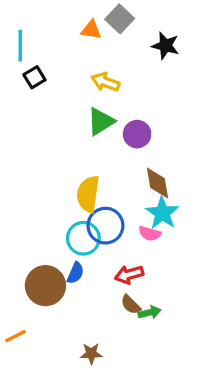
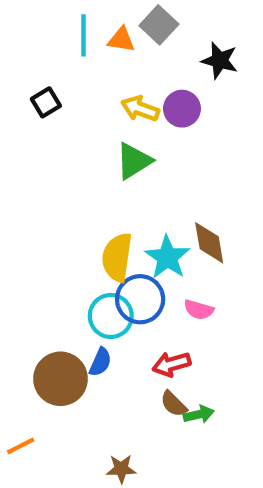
cyan line: (20, 46) -> (84, 35), moved
purple circle: (137, 134) -> (182, 109), moved
cyan star: (162, 213) -> (167, 257), moved

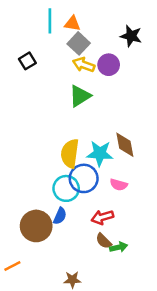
gray square: (159, 25) -> (79, 43), moved
cyan star: (167, 257) -> (100, 153), turned -30

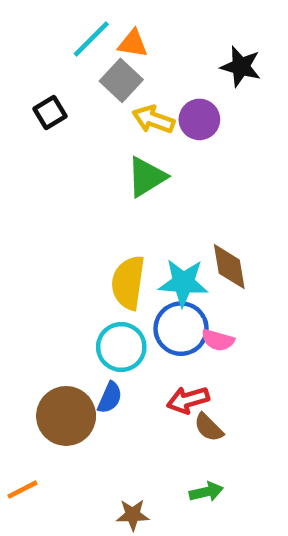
cyan line: (50, 21) -> (91, 39), turned 45
gray square: (79, 43) -> (121, 80), moved
blue circle: (84, 178) -> (181, 329), moved
brown semicircle: (104, 241) -> (209, 427), moved
green arrow: (119, 247) -> (206, 492), moved

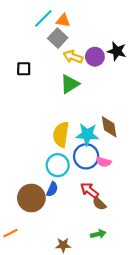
black star: (241, 67) -> (117, 51), moved
black square: (50, 113) -> (24, 69), moved, turned 32
red arrow: (188, 400) -> (89, 190), turned 54

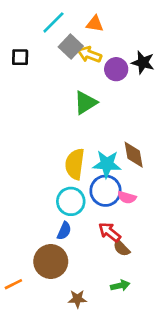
orange triangle: (63, 21) -> (95, 24), moved
yellow arrow: (73, 57) -> (89, 55), moved
black square: (24, 69) -> (20, 57), moved
brown circle: (31, 198) -> (51, 261), moved

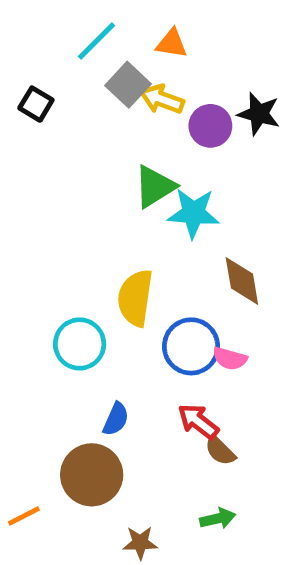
black square: (20, 57) -> (36, 104), turned 30
cyan star: (107, 164) -> (193, 213), moved
cyan circle: (71, 201) -> (80, 344), moved

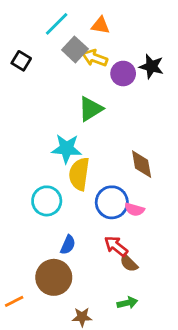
cyan star: (193, 213) -> (66, 149), moved

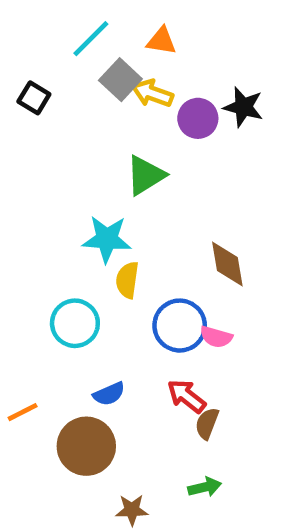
yellow semicircle: (79, 174) -> (127, 280), size x0.7
blue semicircle: (68, 245) -> (109, 394), turned 42
brown semicircle: (129, 263) -> (207, 423), turned 66
orange line: (14, 301) -> (23, 412), moved

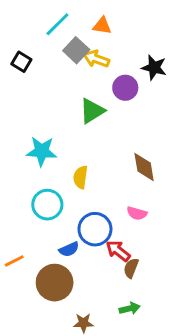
purple circle: (198, 118) -> (125, 88), moved
cyan star: (107, 239) -> (42, 151), moved
blue circle: (180, 326) -> (95, 229), moved

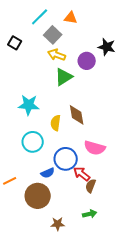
yellow arrow: (96, 59) -> (57, 55), moved
brown diamond: (144, 167) -> (77, 115), moved
pink semicircle: (137, 213) -> (95, 148), size x1.5

